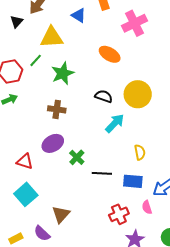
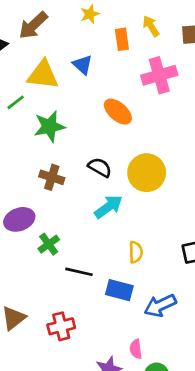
blue triangle: (79, 15) -> (82, 65), moved
brown cross: (57, 109) -> (52, 177), moved
pink semicircle: (147, 207) -> (136, 349), moved
red cross: (119, 214) -> (61, 326), moved

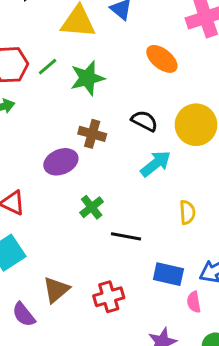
green line: (16, 102) -> (48, 67), moved
purple ellipse: (19, 219) -> (61, 162), moved
blue rectangle: (119, 290) -> (168, 274), moved
pink semicircle: (136, 349) -> (194, 302), moved

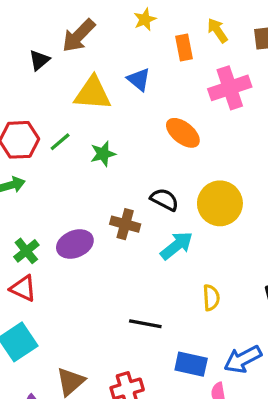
green star: (87, 78) -> (103, 154), size x0.7
brown cross: (92, 134) -> (125, 224), moved
green cross: (92, 207) -> (26, 251), moved

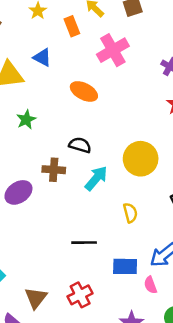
yellow circle: (220, 203) -> (141, 159), moved

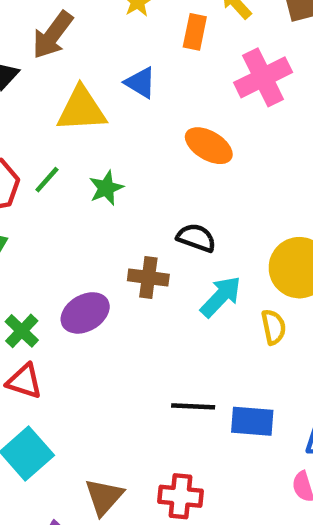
orange rectangle: (72, 26) -> (195, 32), turned 30
yellow semicircle: (130, 213) -> (274, 327), moved
blue rectangle: (125, 266) -> (252, 421), moved
red cross: (80, 295) -> (181, 496), turned 30

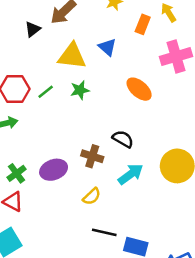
green star: (106, 188) -> (80, 90), moved
yellow semicircle: (274, 327) -> (92, 196), moved, turned 48

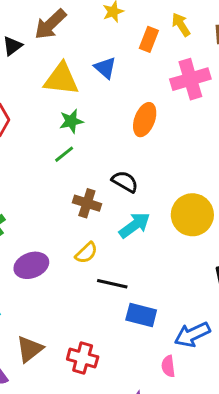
orange ellipse: (139, 89) -> (145, 120), turned 70
green line: (46, 92) -> (64, 154), moved
purple ellipse: (54, 170) -> (31, 265), moved
black line: (104, 232) -> (112, 284), moved

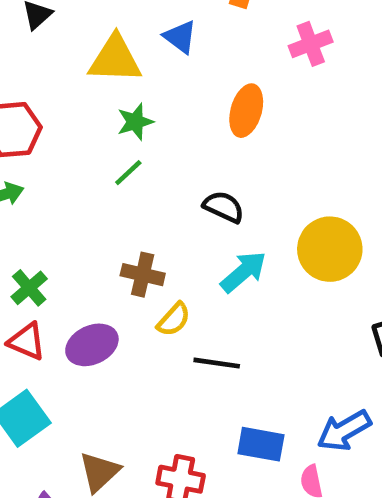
pink cross: (190, 79) -> (311, 44), size x0.7
brown cross: (87, 203) -> (143, 275), moved
blue rectangle: (141, 315) -> (261, 444), moved

